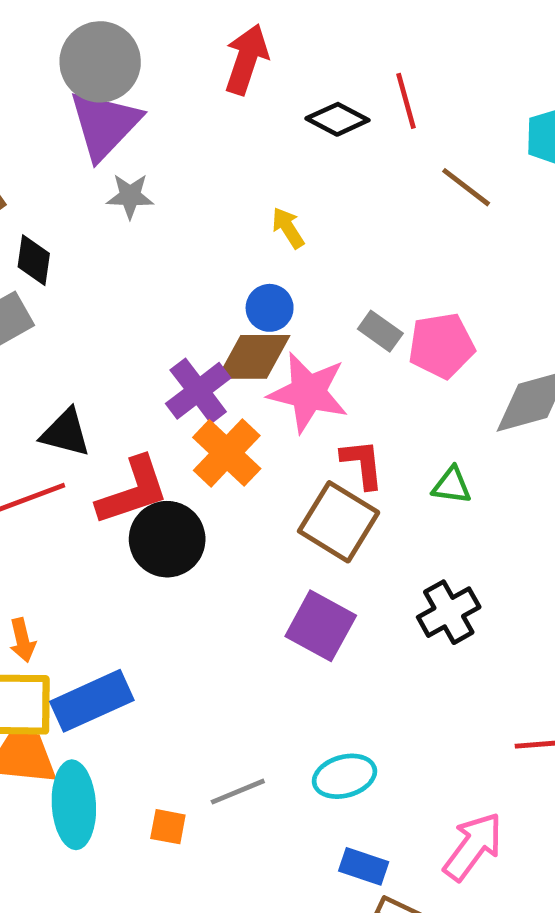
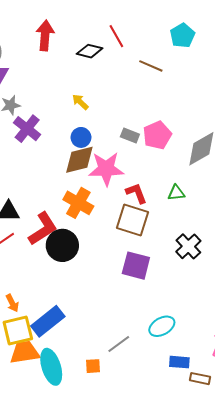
purple cross: (198, 391) -> (27, 129), moved

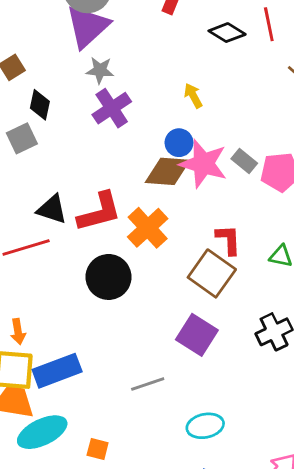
pink star: (106, 169) -> (203, 164), moved
red L-shape: (43, 229) -> (99, 212), moved
gray line: (119, 344) -> (148, 384), moved
cyan ellipse: (51, 367) -> (42, 432), turned 64

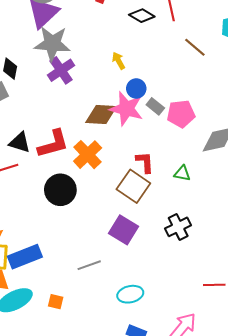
gray star: (100, 70) -> (52, 44), size x1.8
blue circle: (179, 143) -> (136, 89), moved
orange square: (98, 449) -> (56, 302), moved

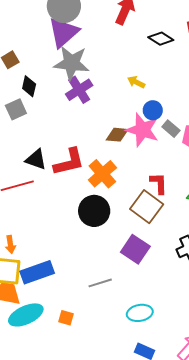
yellow arrow: (118, 61) -> (136, 82), turned -36
brown diamond: (101, 114) -> (117, 135), size x0.7
black circle: (60, 190) -> (94, 211), moved

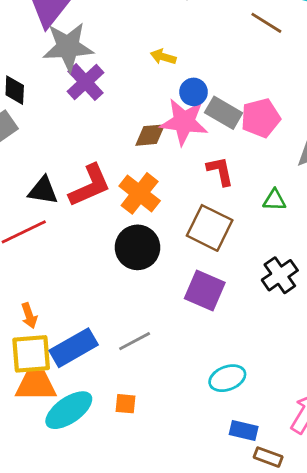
gray rectangle: (171, 129) -> (224, 113), size x1.4
red L-shape: (159, 183) -> (220, 171), moved
gray line: (100, 283) -> (135, 341), moved

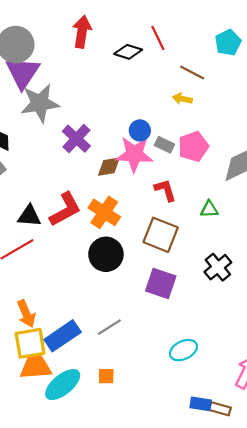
yellow arrow: (163, 57) -> (182, 99), moved
purple cross: (86, 82) -> (76, 139), moved
gray rectangle: (224, 113) -> (164, 145), size x0.7
orange arrow: (29, 316) -> (26, 314), size x1.4
blue rectangle: (244, 430) -> (201, 404), moved

